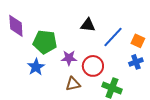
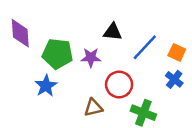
purple star: (69, 58) -> (91, 58), moved
blue cross: (136, 62) -> (174, 79), turned -32

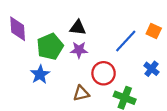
black triangle: (113, 32) -> (78, 28), moved
orange square: (177, 52) -> (154, 31), moved
green pentagon: (57, 54) -> (50, 47), turned -30

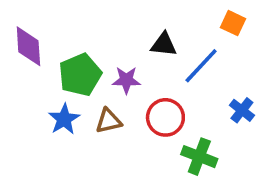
black triangle: (78, 28) -> (164, 44), moved
orange square: (154, 31) -> (233, 23), moved
brown triangle: (81, 93) -> (109, 121), moved

